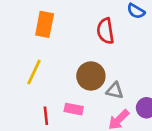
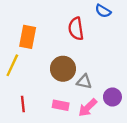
orange rectangle: (45, 24) -> (28, 37), moved
pink rectangle: (74, 109) -> (61, 105), moved

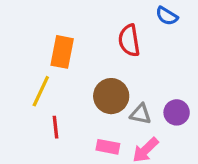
purple circle: (112, 97) -> (177, 112), moved
red line: (23, 104) -> (56, 127), moved

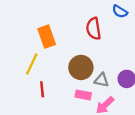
orange rectangle: (62, 52) -> (47, 37), turned -30
pink rectangle: (108, 147) -> (83, 95), moved

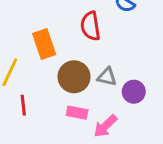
orange rectangle: (47, 37) -> (44, 44), moved
gray triangle: (102, 80) -> (107, 77), moved

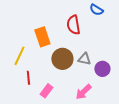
pink rectangle: (77, 113) -> (46, 91), moved, turned -64

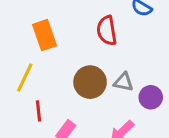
orange rectangle: (42, 37) -> (44, 35), moved

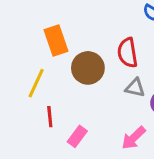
red semicircle: (107, 30) -> (127, 53), moved
brown circle: (90, 82) -> (88, 68), moved

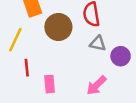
pink rectangle: (77, 136) -> (50, 84), turned -42

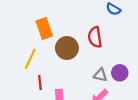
gray triangle: (98, 43) -> (100, 75), moved

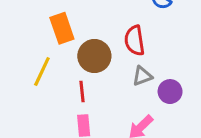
gray triangle: (100, 75) -> (142, 76), moved, turned -32
red line: (40, 83) -> (82, 92), moved

